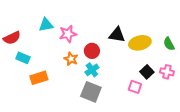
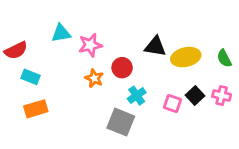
cyan cross: (92, 70) -> (137, 96), moved
orange rectangle: (39, 78) -> (36, 109), moved
pink square: (135, 87) -> (172, 103), moved

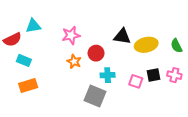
cyan triangle: (61, 33) -> (33, 26), moved
cyan cross: (137, 96) -> (108, 75), turned 32
black square: (195, 96) -> (153, 75), turned 32

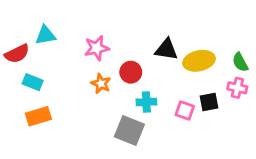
pink cross: (174, 75) -> (237, 88), moved

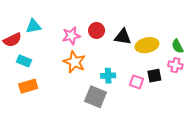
red circle: (131, 72) -> (97, 30), moved
orange star: (101, 84) -> (74, 62), size x1.5

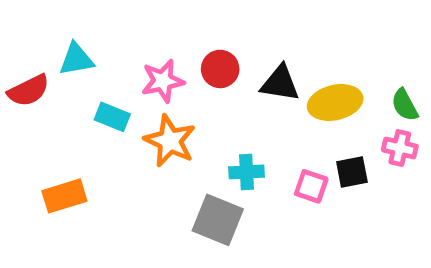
cyan rectangle: (24, 61) -> (112, 117), moved

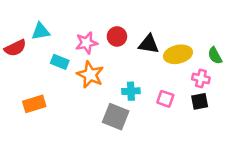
pink cross: (400, 148) -> (201, 78), moved
black square: (352, 172) -> (200, 101), moved

